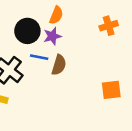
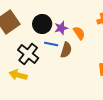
orange semicircle: (56, 15) -> (79, 33), moved, turned -56

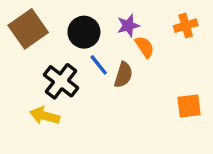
purple star: (61, 28) -> (128, 26), moved
blue line: (51, 44) -> (99, 65), turned 40

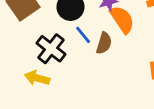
orange semicircle: (145, 47) -> (122, 19), size x1.5

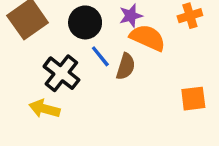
orange semicircle: (122, 19) -> (148, 38), turned -32

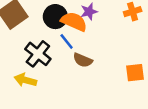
orange semicircle: (148, 38) -> (74, 22), moved
brown semicircle: (126, 66) -> (83, 60), moved, turned 96

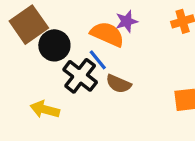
black circle: (55, 17) -> (54, 45), moved
black cross: (38, 54) -> (80, 76), moved

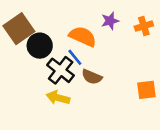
purple star: (127, 21) -> (110, 21), moved
yellow arrow: (45, 109) -> (58, 98), moved

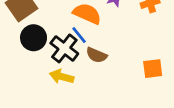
black circle: (40, 46) -> (34, 38), moved

